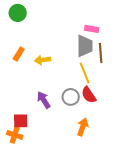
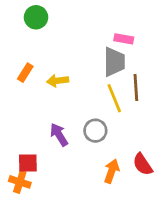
green circle: (18, 13) -> (36, 17), moved
brown line: (101, 53) -> (136, 87), moved
red semicircle: (89, 95) -> (143, 164), moved

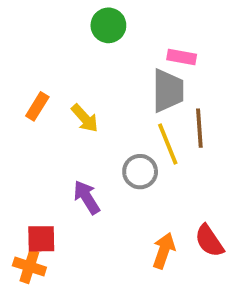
green circle: (36, 17) -> (108, 25), moved
yellow arrow: (58, 81) -> (85, 118), turned -125
gray circle: (95, 131) -> (140, 172), moved

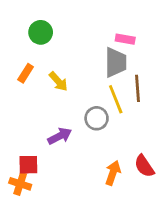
green circle: (108, 25) -> (41, 32), moved
purple arrow: (87, 197) -> (60, 136), turned 95

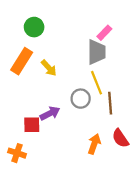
pink rectangle: (125, 39) -> (104, 33), turned -56
orange rectangle: (26, 73) -> (22, 61), size x1.6
brown line: (137, 88) -> (110, 103), moved
red square: (28, 165) -> (32, 125), moved

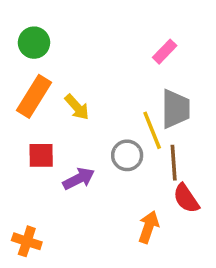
green circle: (34, 27) -> (34, 43), moved
gray trapezoid: (96, 52) -> (175, 109), moved
red square: (32, 125) -> (41, 155), moved
red semicircle: (120, 138) -> (186, 198), moved

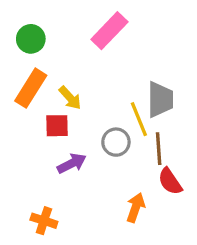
pink rectangle: (165, 52) -> (109, 31), moved, size x1.6
red square: (41, 155) -> (57, 126), moved
orange cross: (27, 241) -> (44, 221), moved

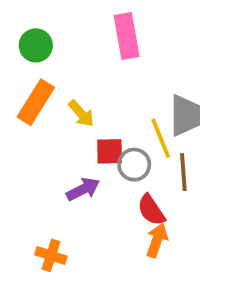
pink rectangle: (109, 31) -> (127, 36), turned -54
red square: (57, 126) -> (110, 151), moved
red semicircle: (170, 181) -> (151, 210), moved

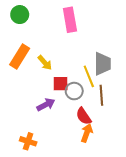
green circle: (36, 45) -> (20, 15), moved

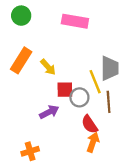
pink rectangle: (70, 20) -> (75, 21), turned -70
orange cross: (28, 141) -> (30, 151), turned -35

